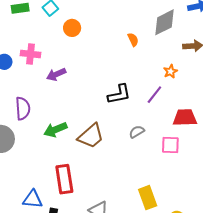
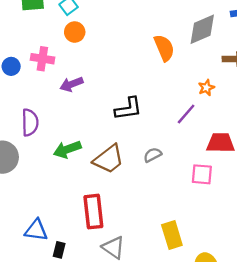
orange circle: (72, 28) -> (75, 32), moved
orange semicircle: (133, 40) -> (164, 48), size x1.6
black L-shape: (119, 94) -> (128, 109), moved
gray semicircle: (137, 132) -> (153, 155), moved
red rectangle: (64, 179) -> (93, 212), moved

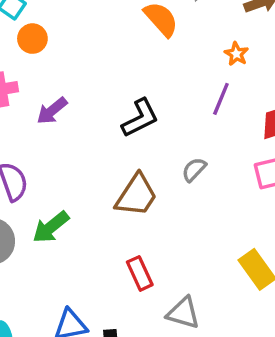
green arrow: (67, 149) -> (51, 227), moved
red rectangle: (93, 212) -> (140, 273), size x0.7

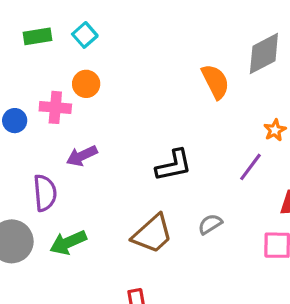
orange circle: (32, 39) -> (86, 84), moved
purple arrow: (52, 111) -> (82, 156), moved

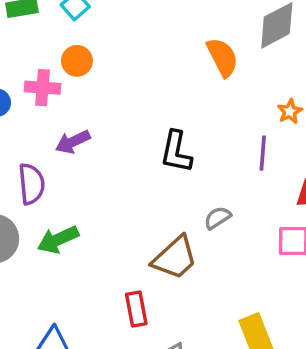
black L-shape: (174, 165) -> (176, 152), turned 114
purple line: (251, 167) -> (263, 153), turned -32
brown trapezoid: (152, 234) -> (175, 258), moved

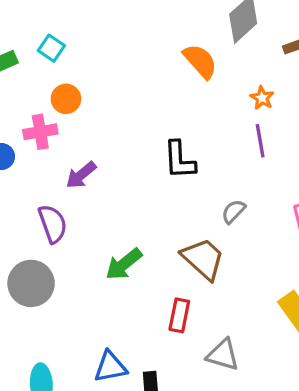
orange star: (290, 111) -> (262, 98), moved
green arrow: (58, 240) -> (124, 264), moved
brown trapezoid: (175, 258) -> (203, 259), turned -81
red rectangle: (136, 309) -> (179, 315), turned 36

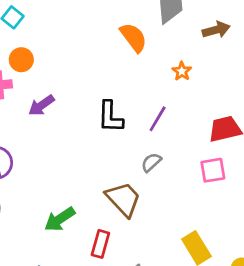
purple line: (260, 141) -> (158, 119), moved, turned 36
purple arrow: (81, 175) -> (41, 105), moved
green arrow: (124, 264) -> (60, 219), moved

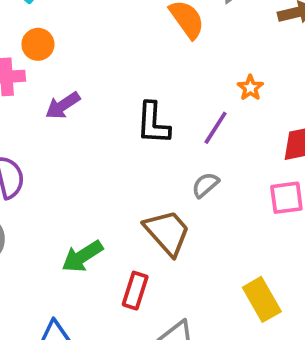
orange star: (182, 71) -> (250, 88), moved

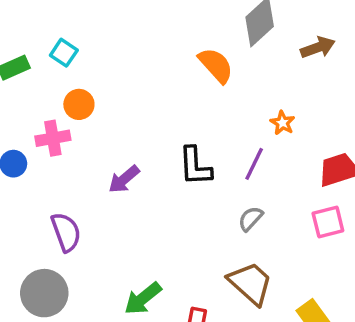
purple arrow: (63, 105) -> (124, 179), moved
brown trapezoid: (167, 232) -> (250, 283), moved

